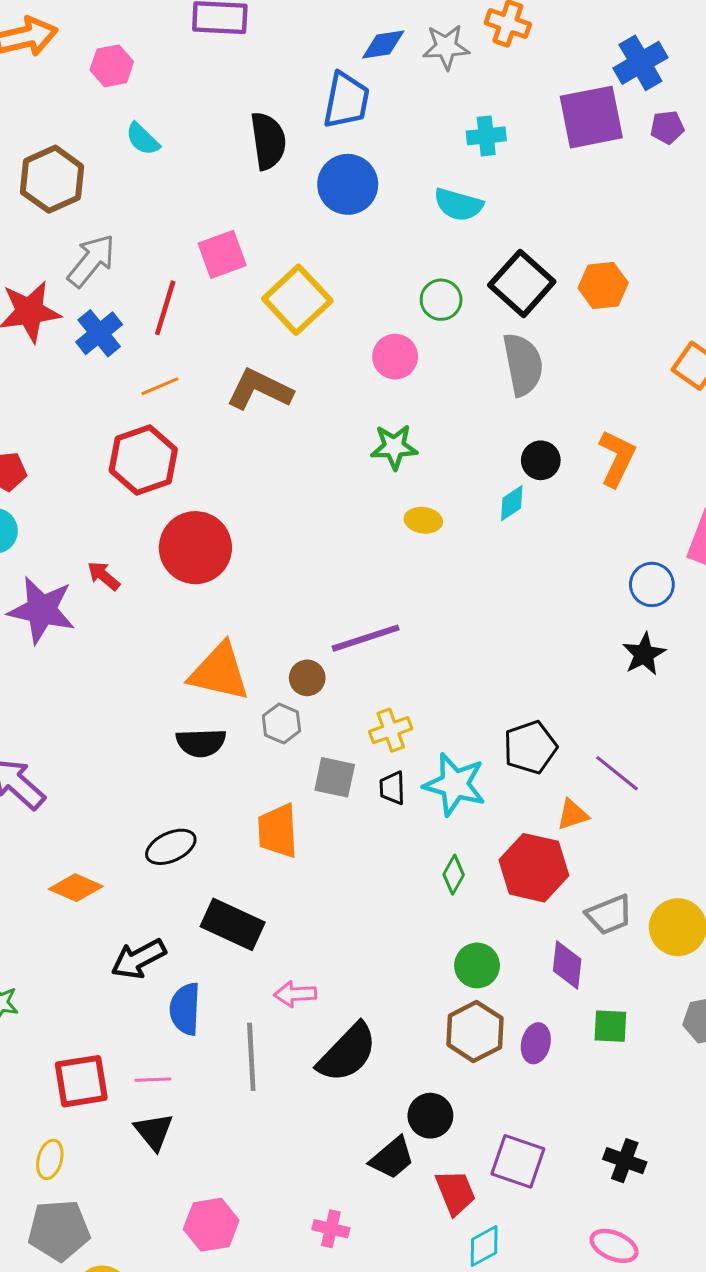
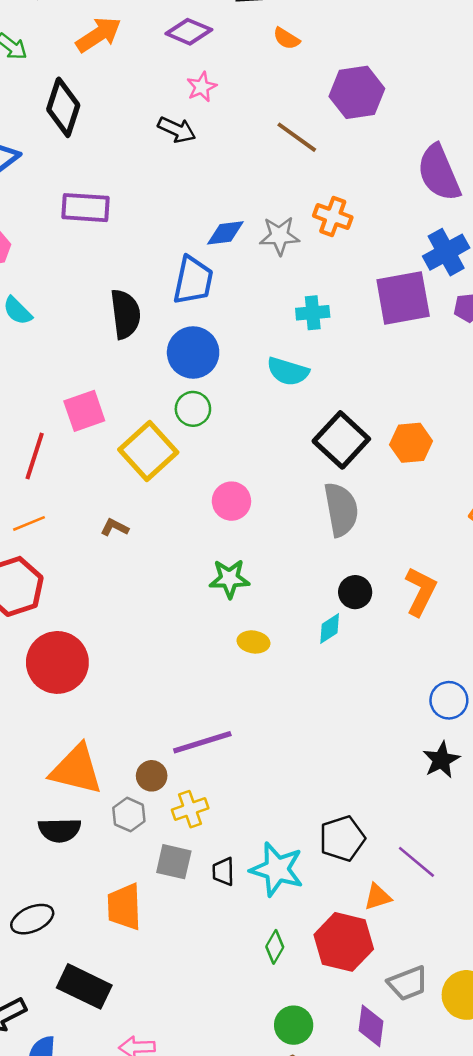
green circle: (441, 300) -> (193, 409), moved
brown L-shape: (260, 389) -> (115, 527), size x0.5
yellow cross: (391, 730) -> (190, 809), moved

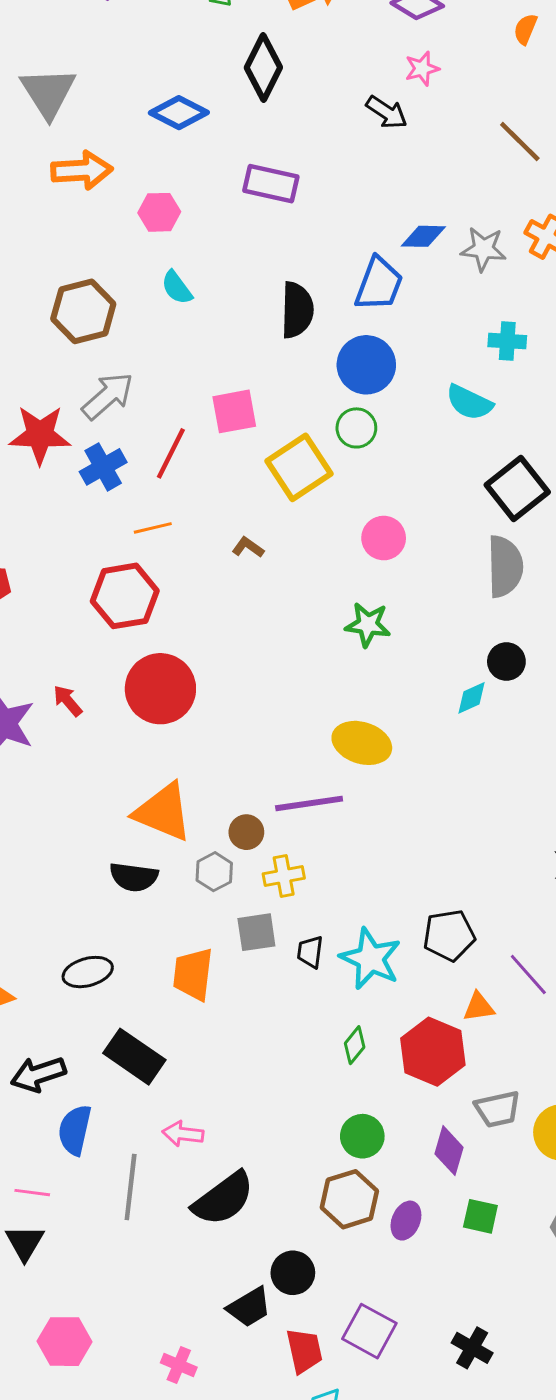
orange semicircle: (286, 39) -> (525, 29), turned 72
yellow ellipse: (253, 642) -> (362, 743), moved, size x1.6
gray square: (174, 862) -> (256, 932), turned -30

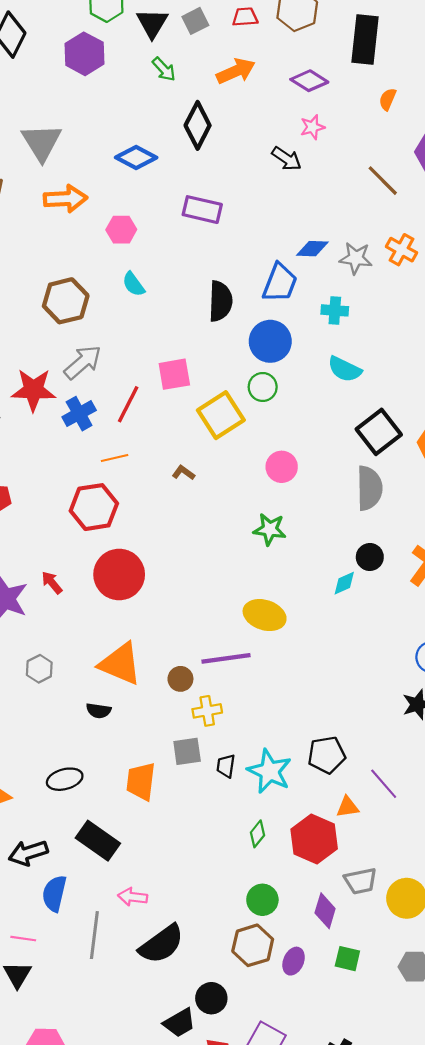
cyan cross: (507, 341) -> (335, 310), moved
gray hexagon: (214, 872) -> (39, 669), moved
black semicircle: (134, 877) -> (99, 711), size x0.7

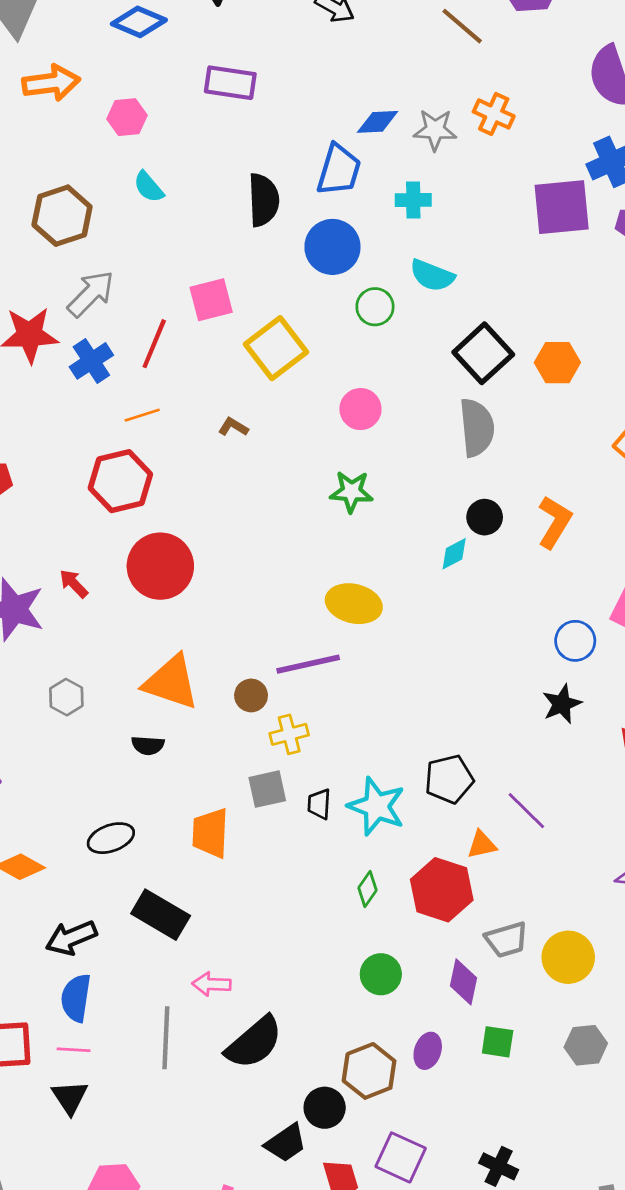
green circle: (263, 387) -> (375, 307), moved
blue semicircle: (54, 893) -> (76, 998), moved
brown hexagon: (253, 945) -> (369, 1071), moved

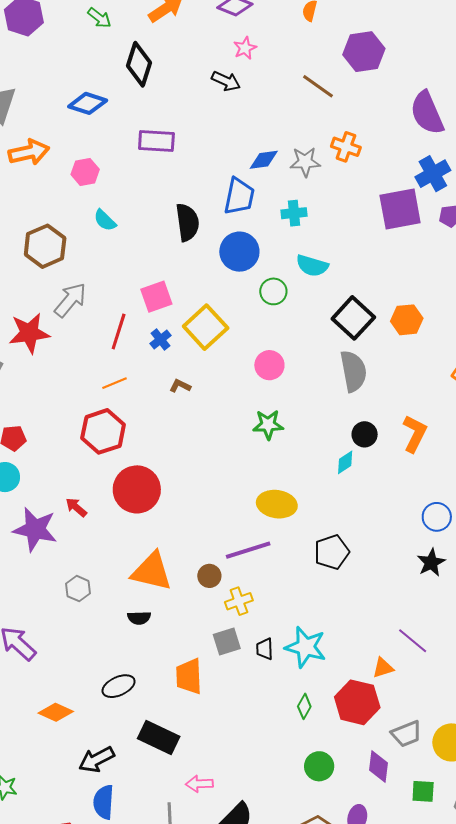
blue cross: (91, 361) -> (161, 340), moved, size x0.7
black pentagon: (449, 779) -> (332, 552), moved
green square: (498, 1042) -> (423, 791), moved

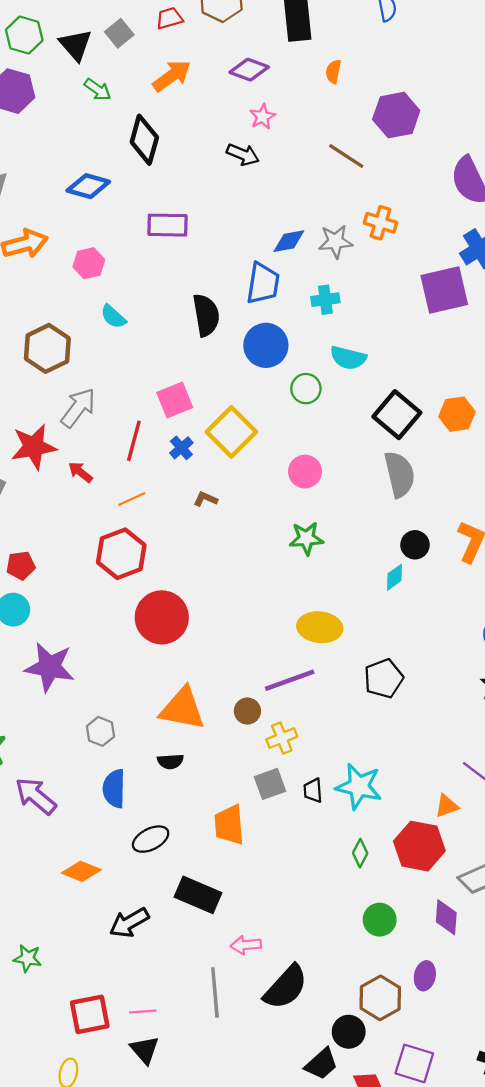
red arrow: (76, 507) -> (80, 472), moved
blue semicircle: (104, 802) -> (114, 789), moved

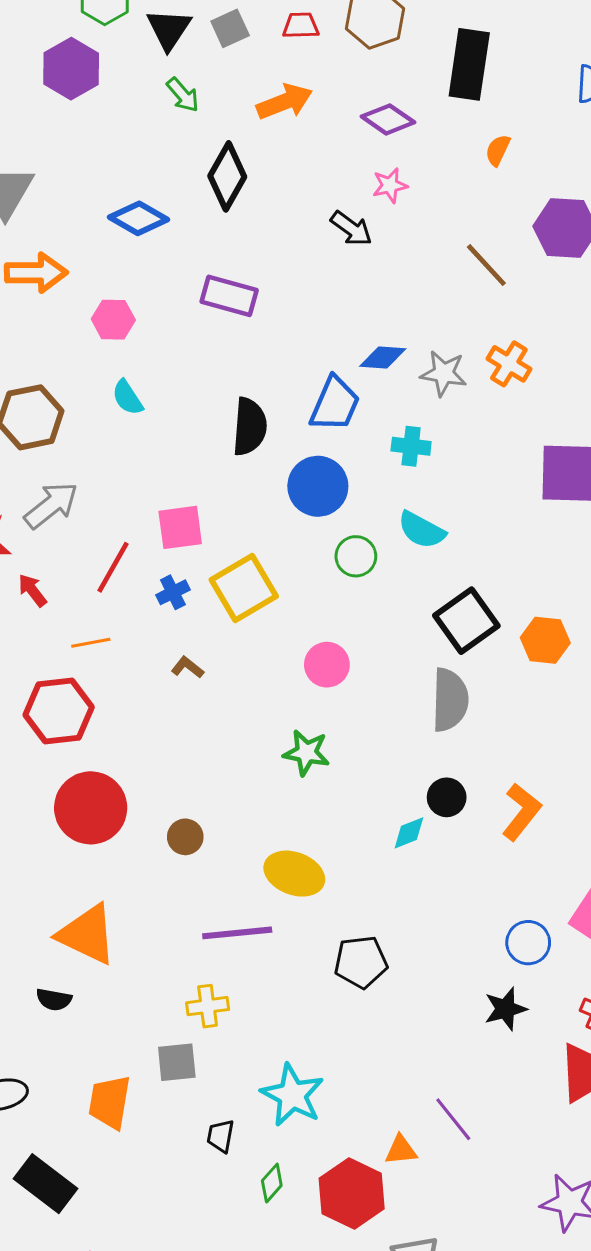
brown circle: (247, 711) -> (185, 837), moved
black trapezoid: (313, 790) -> (221, 1136), moved

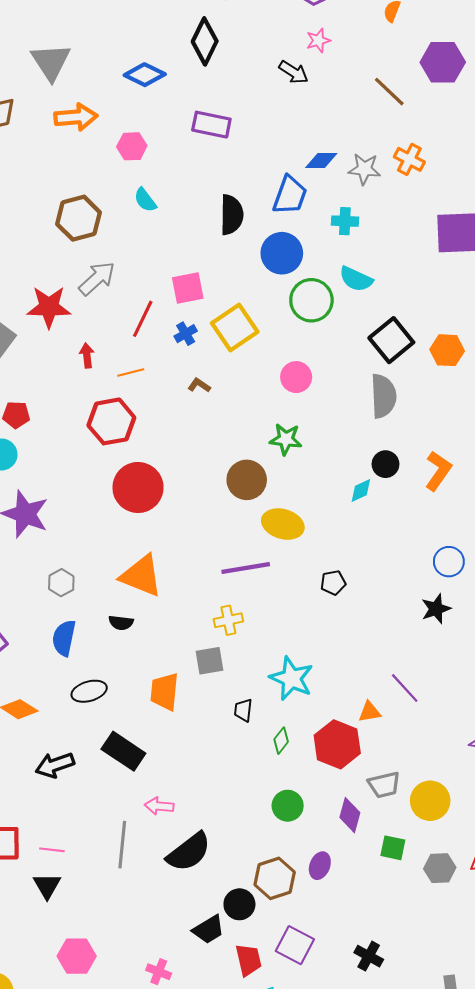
green circle: (356, 556) -> (311, 300), size x1.5
red arrow: (32, 590) -> (87, 356), moved, turned 35
brown circle: (185, 837) -> (247, 480), moved, size x1.6
black pentagon: (361, 962) -> (333, 583), size x0.7

